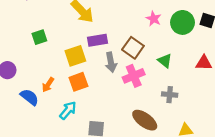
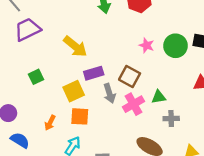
green triangle: (165, 61) -> (159, 97), moved, turned -40
orange square: (78, 82) -> (80, 116), turned 30
blue semicircle: (29, 97) -> (20, 140), moved

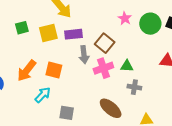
yellow square: (74, 91) -> (48, 33), moved
orange arrow: (50, 123) -> (27, 71), size x1.6

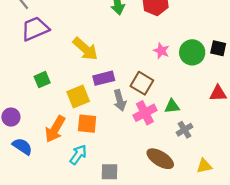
yellow square: (48, 33) -> (78, 97), moved
gray cross: (134, 87) -> (184, 130), turned -32

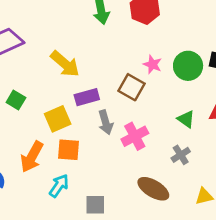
green square: (42, 80) -> (16, 100), turned -35
brown square: (142, 83) -> (132, 87), moved
green triangle: (172, 106) -> (186, 119), moved, turned 42

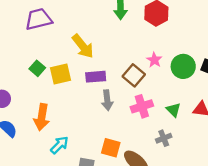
yellow square: (58, 119) -> (60, 74), moved
pink cross: (135, 136) -> (142, 106), moved
orange square: (68, 150) -> (111, 148), moved
orange arrow: (32, 157) -> (42, 117), turned -30

